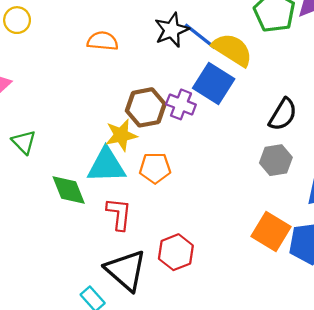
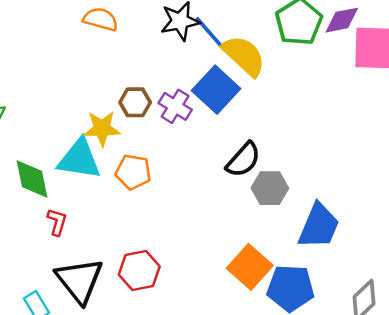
brown hexagon: (146, 107) -> (135, 102), size x0.7
black semicircle: (283, 114) -> (243, 160), moved
red L-shape: (119, 214) -> (57, 222), moved, size x0.7

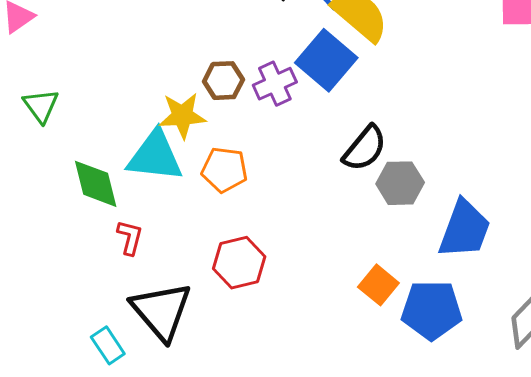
purple cross: (175, 106) -> (275, 84), turned 36
orange square: (250, 267) -> (378, 285), size x0.7
red hexagon: (139, 271) -> (239, 263), moved

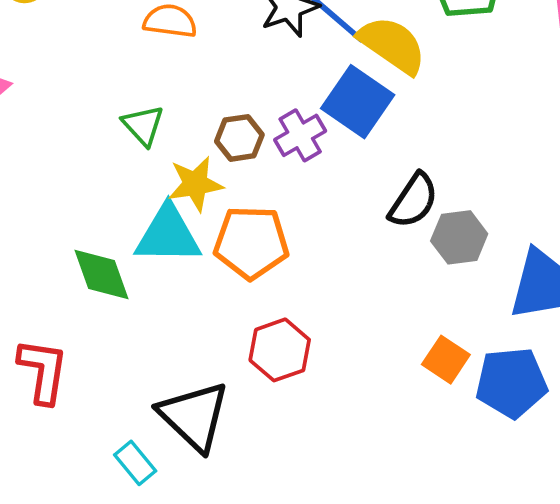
green triangle: (41, 106) -> (143, 125), moved
orange pentagon: (224, 170) -> (251, 242), size x1.4
red L-shape: (130, 237) -> (43, 371), moved, size x1.6

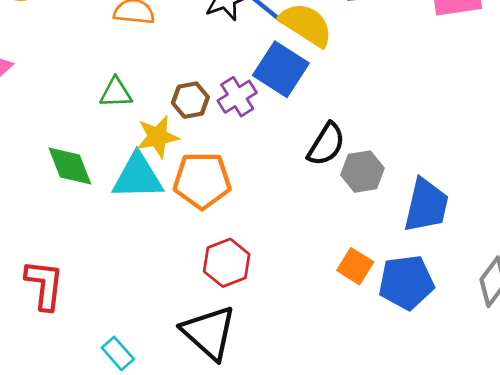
green triangle: (143, 125) -> (116, 93), turned -48
green diamond: (101, 274) -> (70, 166), moved
black triangle: (194, 416) -> (209, 333), moved

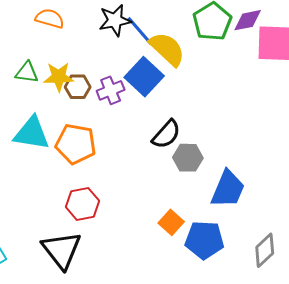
yellow star: (158, 137) -> (59, 77), moved

